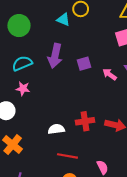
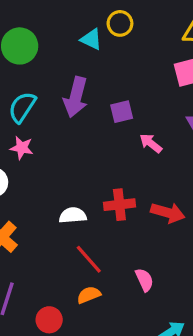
cyan semicircle: (22, 63) -> (22, 107), turned -36
pink arrow: (110, 74) -> (151, 143), moved
red line: (67, 156) -> (89, 259), turned 36

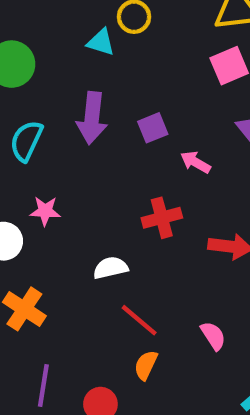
pink star: (22, 148) -> (45, 211), moved
red cross: (119, 205) -> (162, 218), moved
orange semicircle: (89, 295) -> (146, 365), turned -35

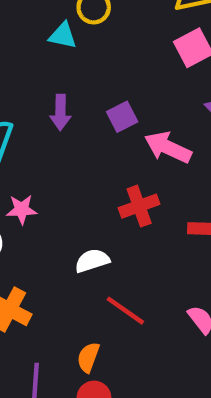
purple arrow: (92, 118) -> (60, 112), size x0.7
pink arrow: (195, 162) -> (168, 147), size x1.5
orange semicircle: (146, 365) -> (88, 357), moved

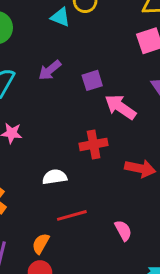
purple arrow: (60, 112) -> (50, 70), turned 40
red line: (125, 311) -> (72, 215), turned -60

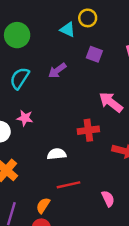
purple square: (92, 80) -> (94, 54), moved, turned 35

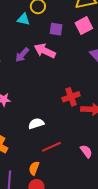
purple square: (94, 54) -> (56, 29), moved
pink arrow: (111, 102) -> (45, 51), moved
red cross: (88, 130) -> (71, 97), moved

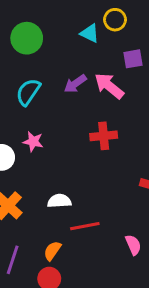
purple square: (56, 29) -> (133, 59), turned -32
red cross: (71, 97) -> (104, 136), moved
white semicircle: (36, 124) -> (59, 201), moved

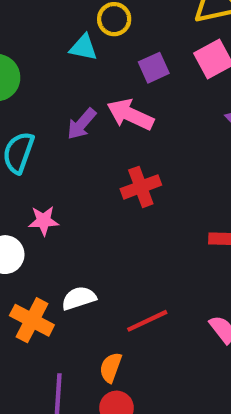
white semicircle: (59, 201) -> (79, 298), moved

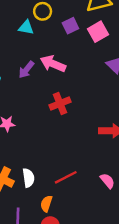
purple square: (154, 68) -> (70, 26), moved
white semicircle: (79, 298) -> (28, 178), moved, turned 102

